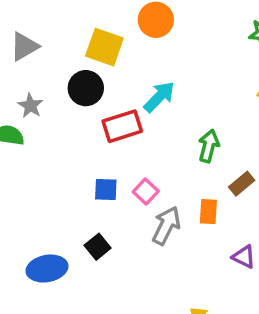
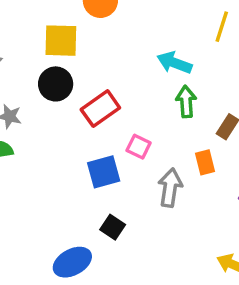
cyan arrow: (159, 97) -> (174, 63), moved, turned -96
blue square: (106, 189) -> (104, 172), size x1.4
pink square: (146, 192) -> (139, 147), moved

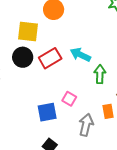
cyan arrow: (174, 63) -> (80, 55), moved
red rectangle: (100, 109) -> (50, 58), moved

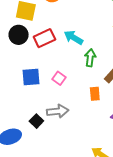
blue square: (47, 112) -> (31, 77), moved
gray arrow: (86, 125) -> (58, 111), moved, turned 65

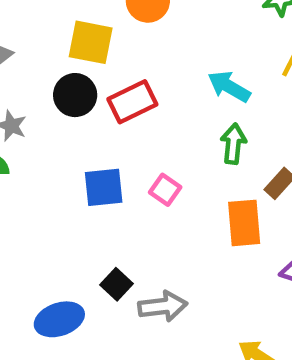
cyan arrow: (73, 37) -> (229, 87), moved
orange rectangle: (95, 94) -> (244, 223), size x1.5
gray arrow: (58, 111) -> (163, 306), moved

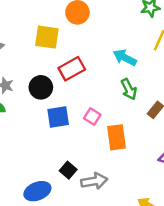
black circle: (75, 95) -> (41, 87), moved
green arrow: (233, 144) -> (129, 89), turned 150
orange rectangle: (244, 223) -> (116, 137), moved

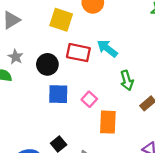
cyan arrow: (125, 58) -> (107, 48), moved
red rectangle: (72, 69) -> (78, 53), turned 30

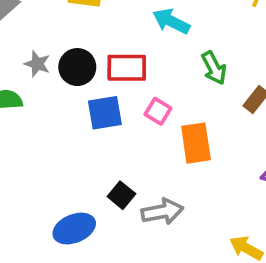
red rectangle: (78, 53) -> (127, 68), moved
gray star: (16, 57) -> (37, 64), moved

